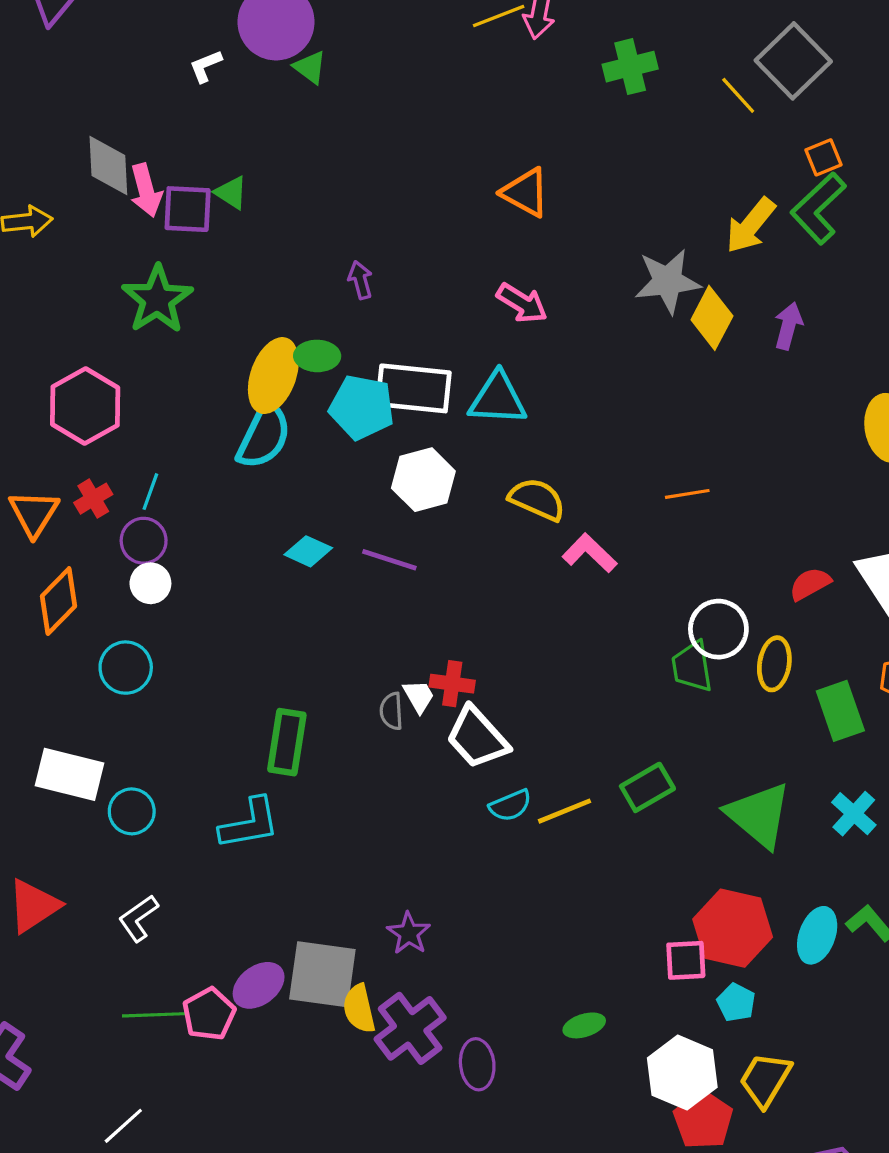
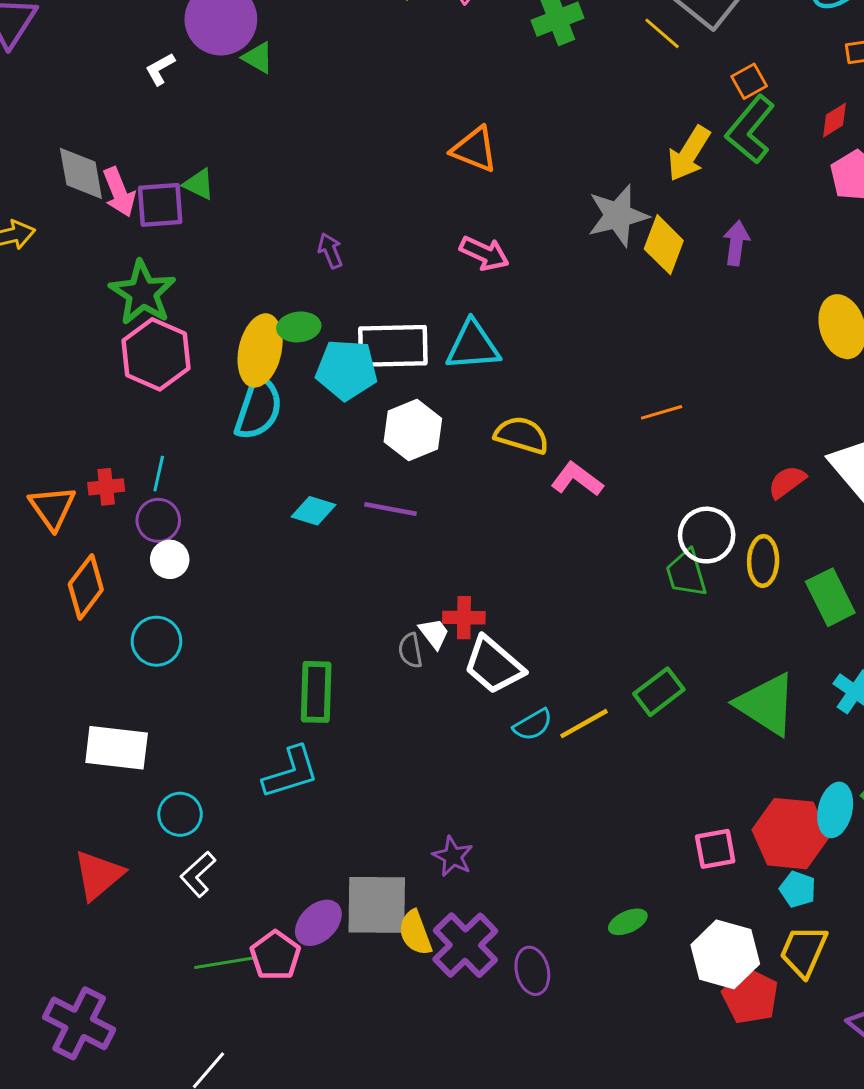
pink hexagon: (85, 406) -> (156, 354), moved
red cross: (93, 499) -> (106, 487), turned 32
cyan circle: (132, 811) -> (180, 814), moved
red hexagon: (733, 928) -> (790, 834), moved
cyan pentagon: (736, 1003) -> (798, 889), moved

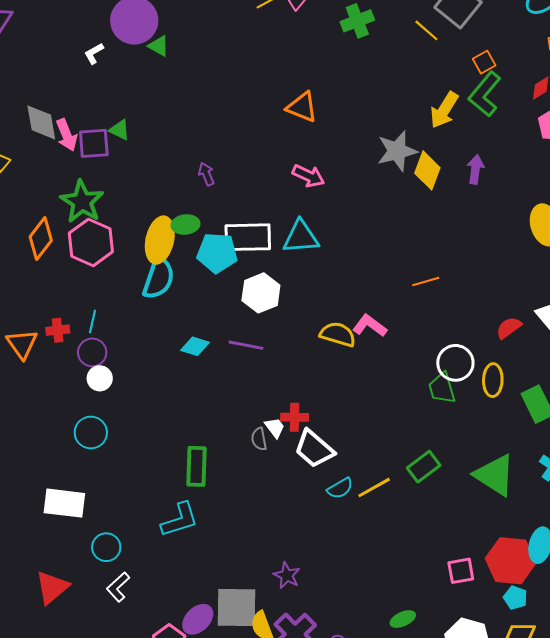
yellow semicircle: (522, 435) -> (338, 334), moved
orange diamond: (86, 587) -> (41, 239), moved

